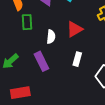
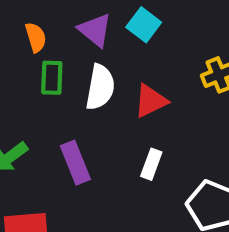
white semicircle: (51, 37) -> (100, 87), moved, size x1.5

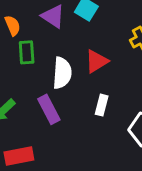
white semicircle: (100, 87) -> (62, 73), moved

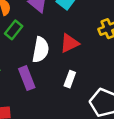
green rectangle: (27, 52) -> (14, 30), turned 36

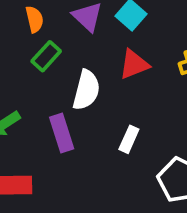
red triangle: (69, 43) -> (134, 64), moved

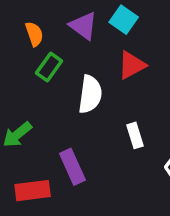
purple rectangle: (62, 133) -> (72, 167), moved
white rectangle: (129, 139) -> (135, 135), turned -35

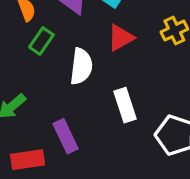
white rectangle: (135, 135) -> (125, 105), size x1.4

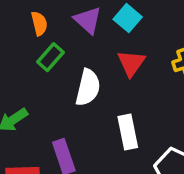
red triangle: (121, 38) -> (131, 63), turned -32

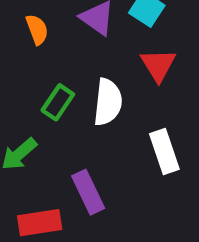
green rectangle: (51, 57) -> (58, 102), moved

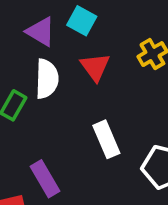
white semicircle: (108, 102) -> (47, 79), moved

